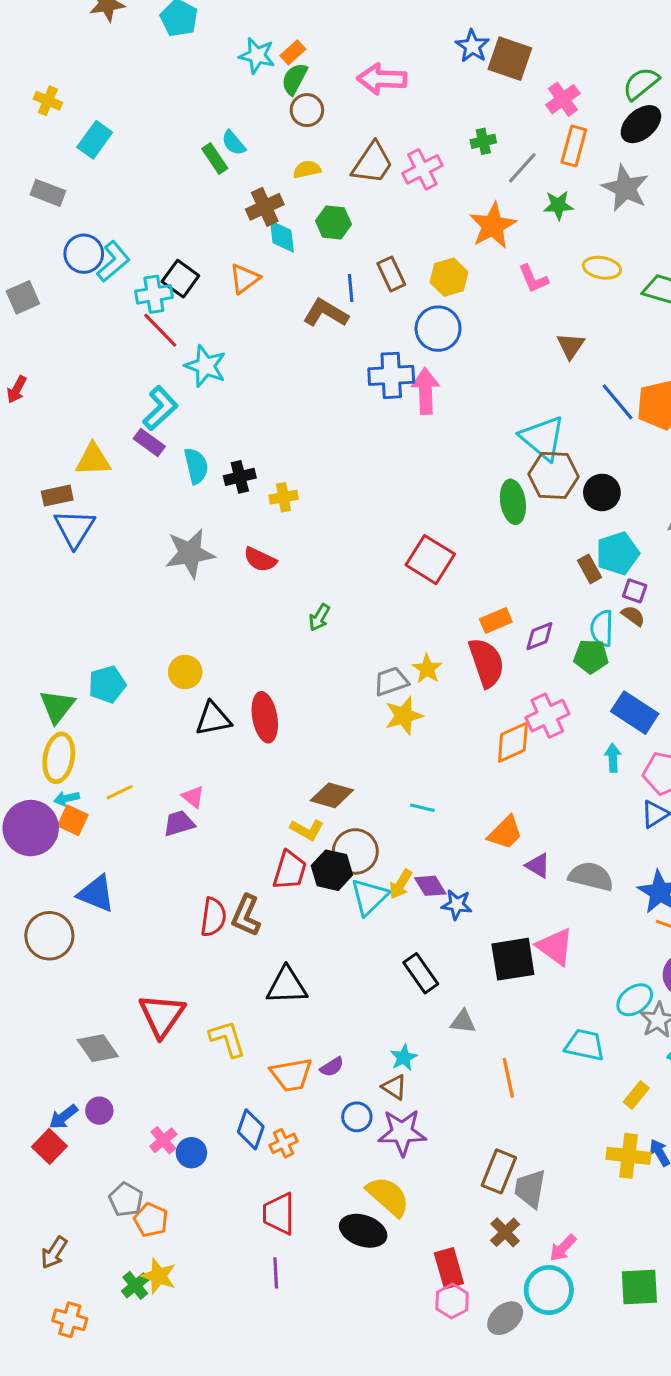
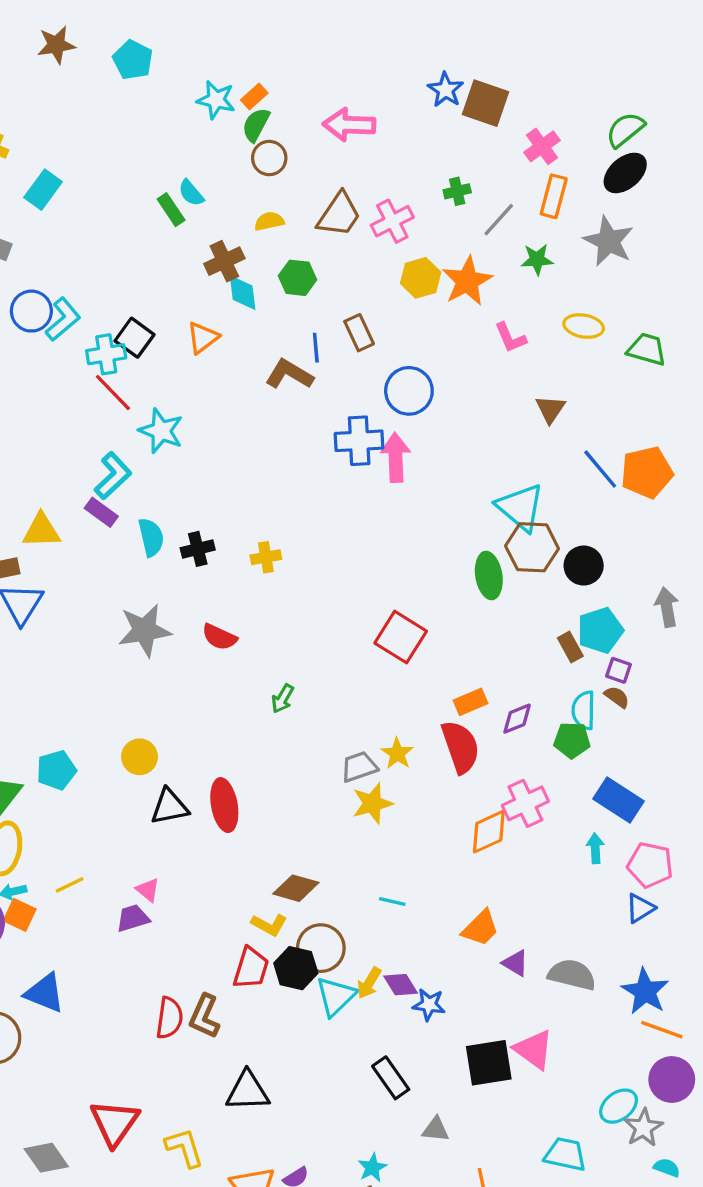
yellow hexagon: (449, 277) -> (421, 278), moved
yellow cross: (284, 497) -> (266, 557), moved

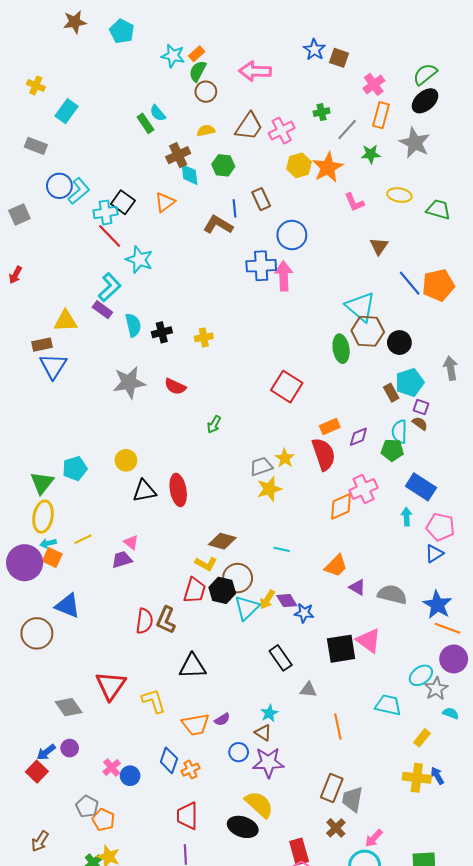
brown square: (485, 103) -> (339, 58), size x0.7

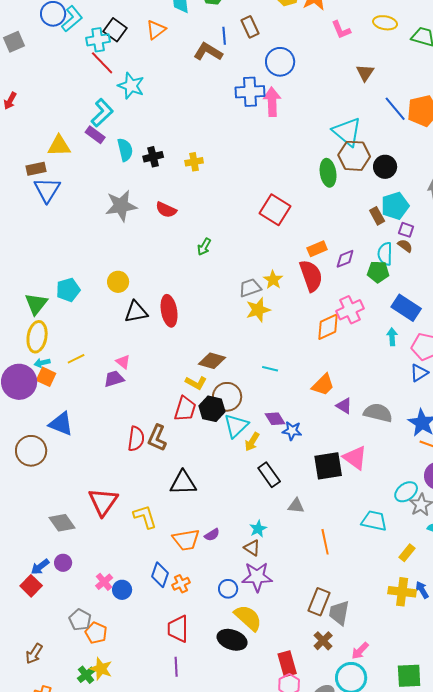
yellow arrow: (267, 600) -> (252, 442), moved
blue circle: (239, 752) -> (228, 589), moved

